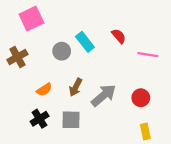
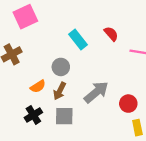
gray circle: (62, 51) -> (61, 67), moved
brown arrow: (76, 87) -> (60, 91), moved
red circle: (141, 98) -> (128, 104), moved

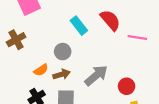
red semicircle: (111, 34) -> (110, 20), size x1.5
brown arrow: (60, 91) -> (62, 74), turned -133

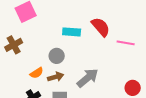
cyan rectangle: (79, 26) -> (72, 32), turned -48
red circle: (127, 86) -> (133, 88), moved

